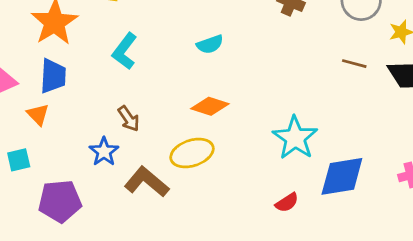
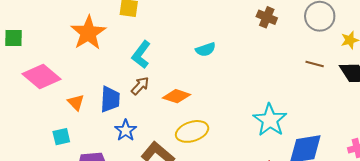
blue trapezoid: (53, 76) -> (110, 99), moved
orange diamond: (210, 106) -> (176, 96), moved
brown arrow: (129, 119) -> (140, 86), moved, turned -102

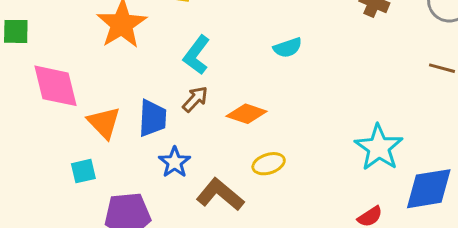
pink diamond: (42, 76) -> (56, 86), turned 36
orange triangle: (76, 102) -> (104, 123), size x1.4
yellow ellipse: (192, 131) -> (269, 164), size x0.7

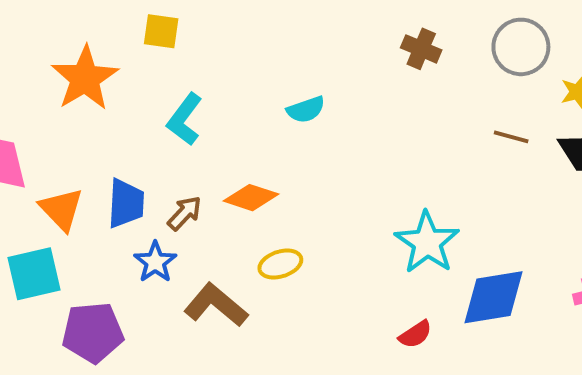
brown arrow: (195, 99) -> (185, 213), moved
cyan square: (83, 171) -> (34, 274), size x1.6

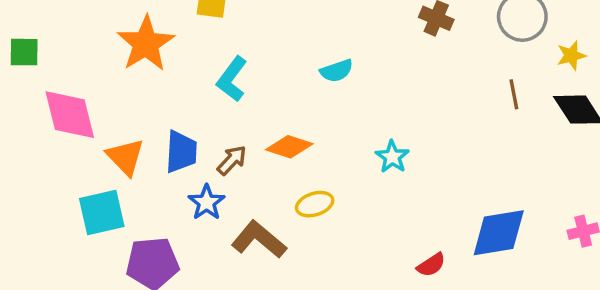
brown line: (511, 137) -> (514, 94), turned 64
cyan star: (427, 242) -> (392, 157), moved, size x0.6

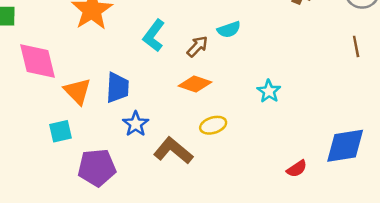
brown arrow: (232, 160) -> (197, 46), moved
cyan square: (102, 213) -> (61, 131), size x0.7

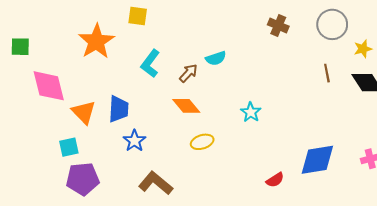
orange diamond: (195, 84) -> (186, 106), turned 32
brown L-shape: (173, 151) -> (156, 183), moved
purple pentagon: (97, 168) -> (83, 179), moved

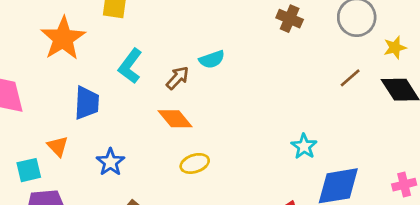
brown line: (327, 73) -> (350, 78), turned 60
blue trapezoid: (119, 109) -> (87, 103), moved
orange triangle: (84, 112) -> (58, 146), moved, size x0.7
cyan star: (251, 112) -> (304, 146), moved

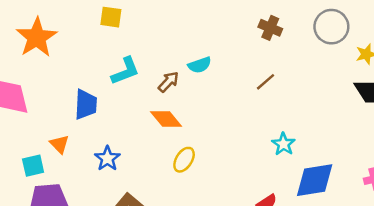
orange star: (63, 38) -> (37, 37), moved
cyan L-shape: (130, 66) -> (125, 71), turned -148
brown line: (350, 78) -> (266, 82), moved
yellow ellipse: (195, 163) -> (184, 160), turned -40

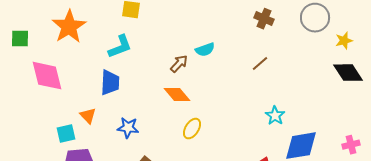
cyan L-shape: (125, 71) -> (120, 47), moved
blue star: (107, 158) -> (128, 128), turned -30

